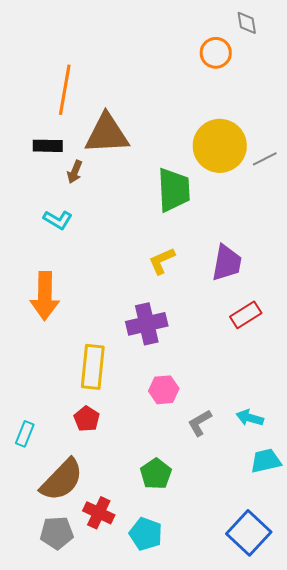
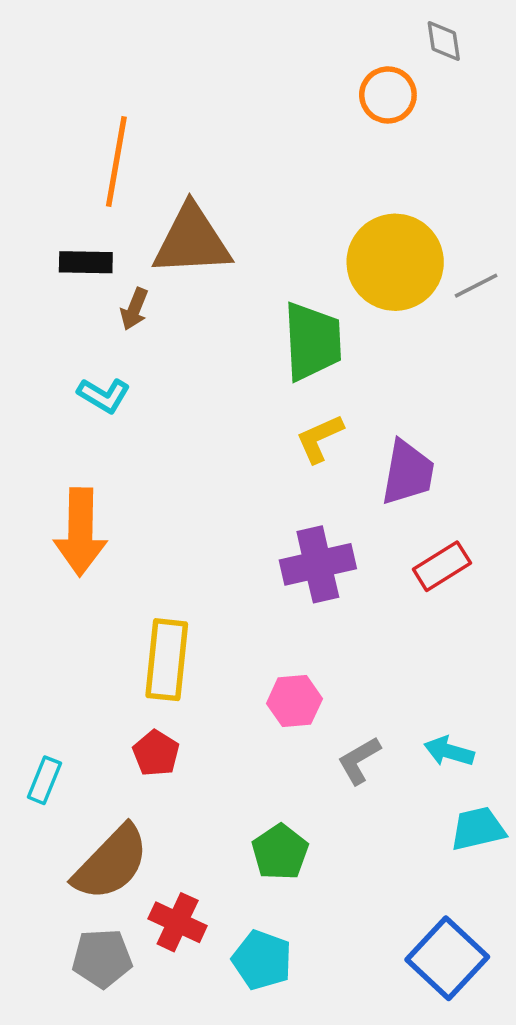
yellow L-shape: (162, 261) -> (320, 438), moved
purple cross: (147, 324) -> (318, 564), moved

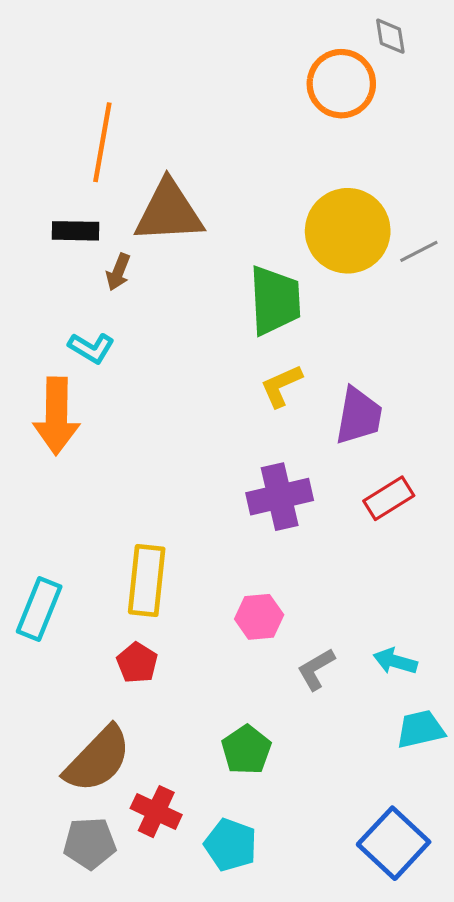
orange circle: (388, 95) -> (341, 84), size x1.4
orange arrow: (80, 532) -> (56, 416), moved
cyan rectangle: (44, 780) -> (39, 609), moved, size x1.5

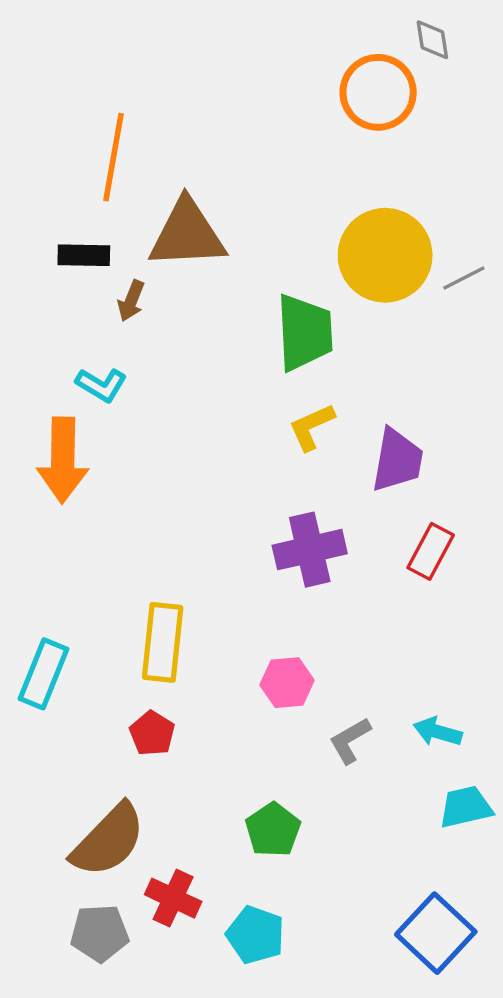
red rectangle: (389, 498) -> (431, 551), turned -30

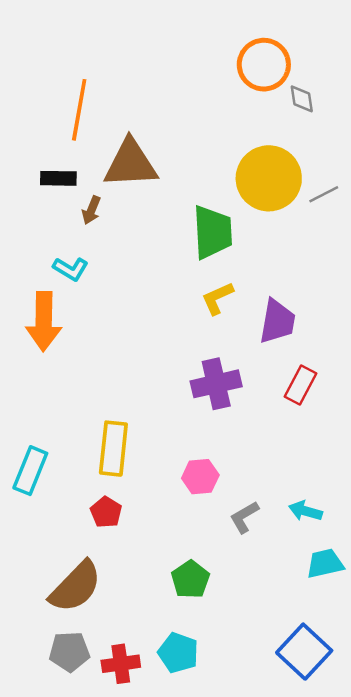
gray diamond: (432, 40) -> (302, 99), moved
red cross: (173, 898) -> (121, 664), moved, turned -33

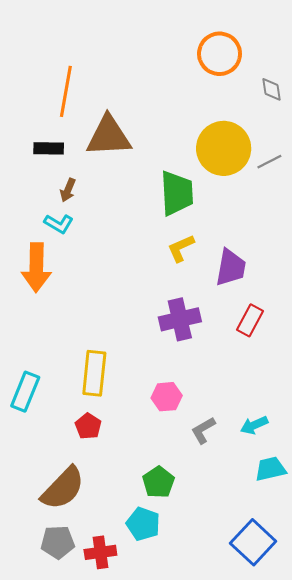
gray diamond: (302, 99) -> (271, 89), moved
brown arrow: (91, 210) -> (68, 190), moved
cyan arrow: (305, 511) -> (254, 425), turned -40
cyan pentagon: (178, 653) -> (143, 524), moved

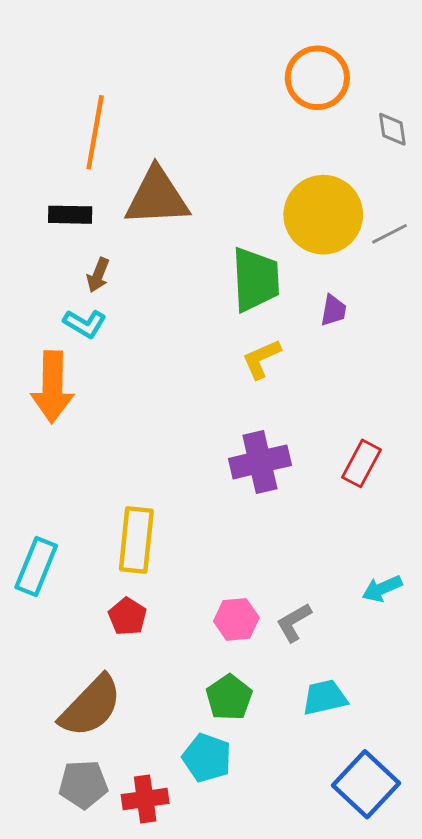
purple trapezoid: (231, 267) -> (334, 310), moved, size x0.6
pink hexagon: (167, 397) -> (236, 619), moved
cyan arrow: (254, 425) -> (382, 589), moved
cyan trapezoid: (270, 469) -> (325, 697), moved

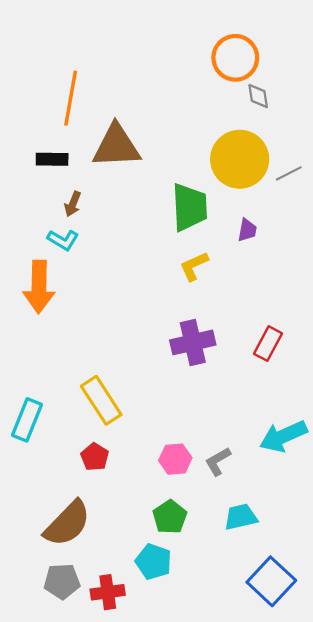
gray diamond: (392, 129) -> (258, 96), moved
yellow rectangle: (136, 540) -> (101, 400), turned -39
cyan arrow: (382, 589) -> (283, 436), size x1.6

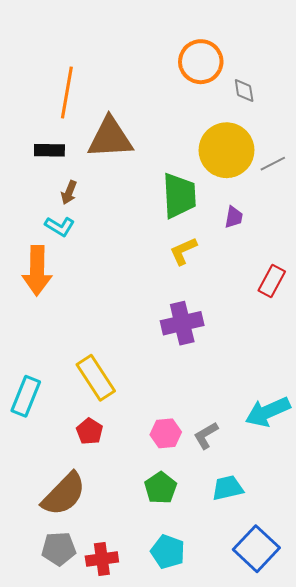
orange circle: (235, 58) -> (201, 62), moved
red rectangle: (268, 344) -> (272, 281), moved
cyan pentagon: (154, 562) -> (168, 552), moved

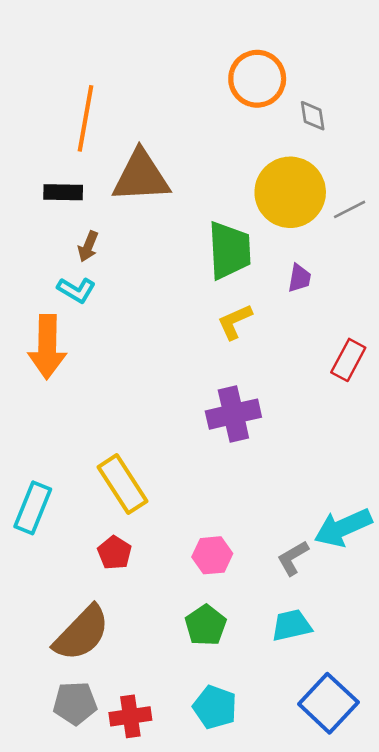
gray L-shape: (206, 435) -> (293, 558), moved

